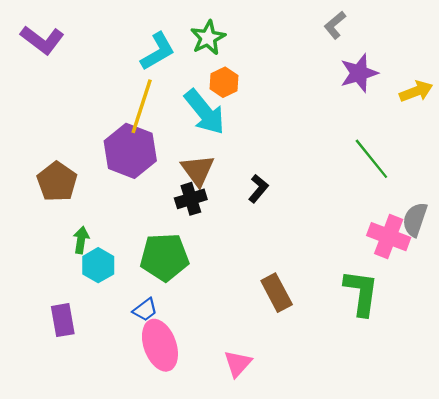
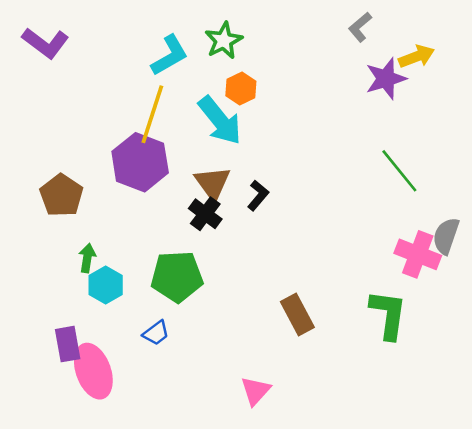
yellow arrow: (416, 91) -> (417, 57), moved
black L-shape: (258, 189) -> (258, 195), moved
black cross: (191, 199) -> (205, 214), turned -36
pink ellipse: (160, 345) -> (93, 371), moved

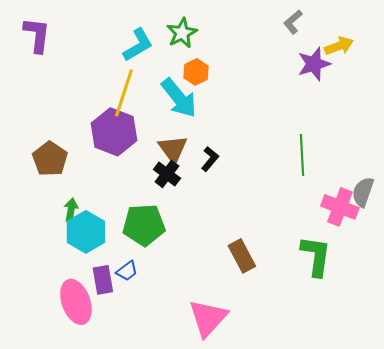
purple L-shape: (45, 43) -> (37, 35), turned -120
green line: (399, 171) -> (302, 155), moved, turned 36
cyan hexagon: (106, 285) -> (86, 232), size x1.4
purple rectangle: (68, 344) -> (103, 280), moved
pink triangle: (256, 391) -> (208, 318), size x1.6

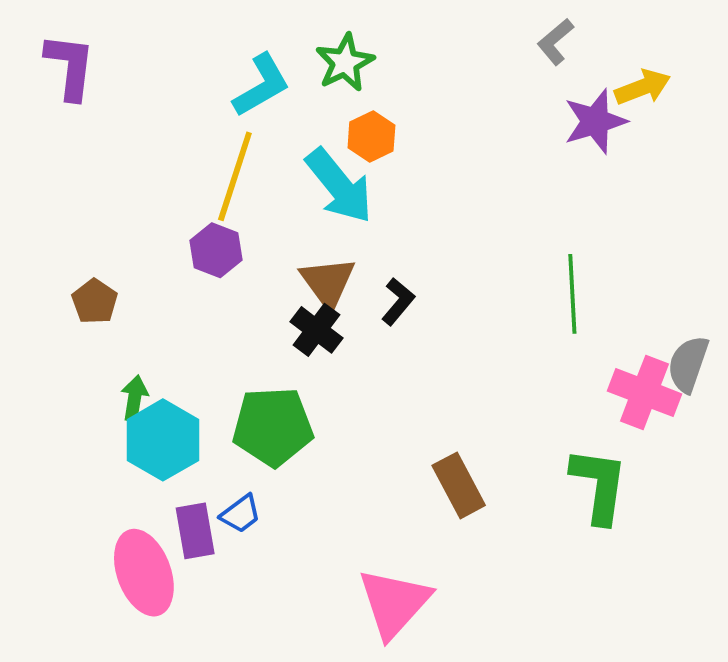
purple hexagon: (114, 132) -> (216, 250), size x0.6
brown pentagon: (50, 159) -> (95, 301), size x0.7

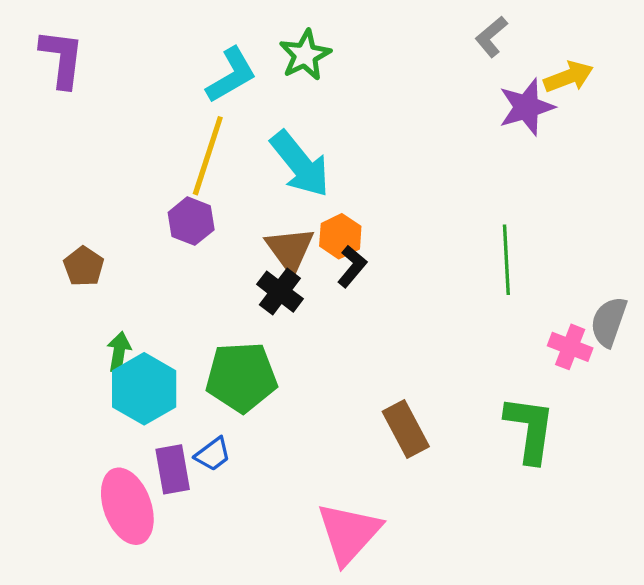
orange hexagon: (371, 137) -> (340, 236), moved
pink cross: (644, 392) -> (570, 347), size x0.7

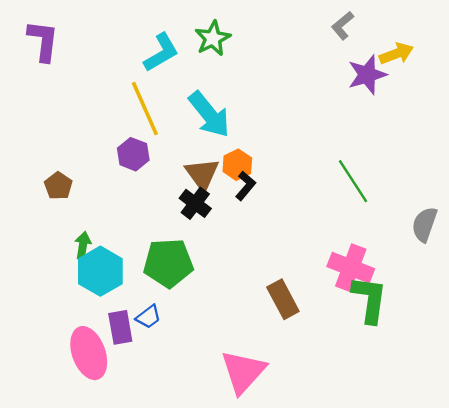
yellow line: (208, 156) -> (145, 109), turned -42
green line: (506, 260) -> (353, 181), turned -30
pink cross: (570, 347) -> (351, 268), moved, size x1.5

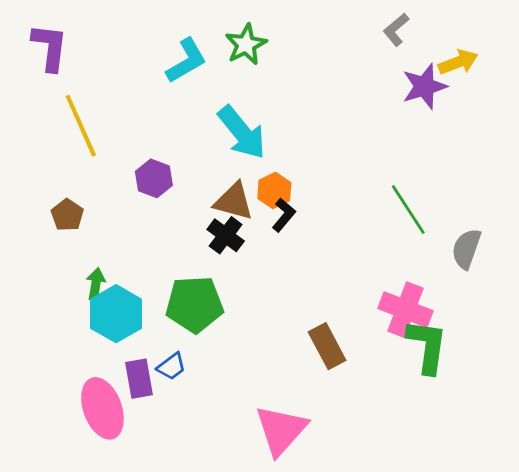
yellow line: (145, 109) -> (81, 126), moved
brown triangle: (202, 174) -> (234, 201), turned -39
gray semicircle: (424, 224) -> (466, 249), moved

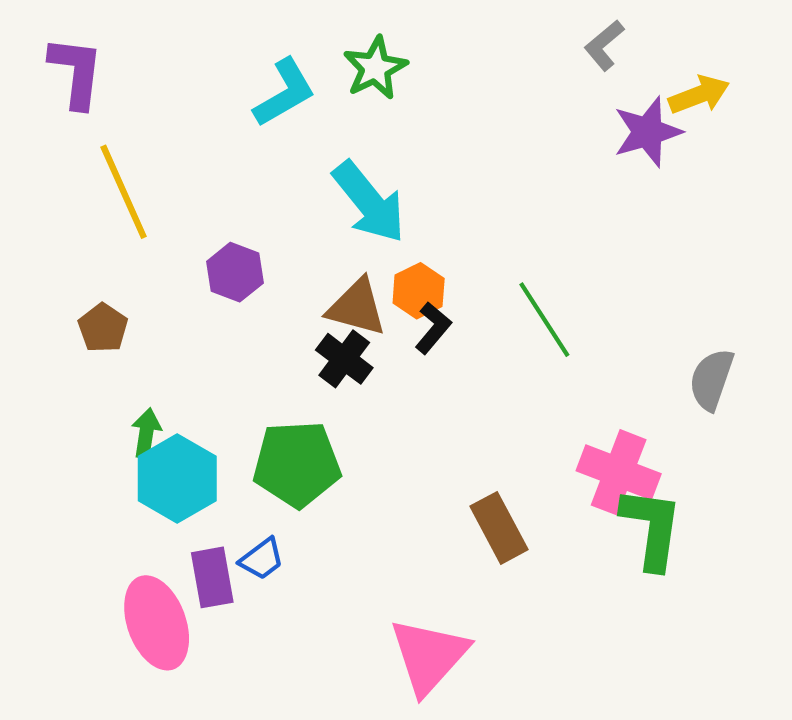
green line: (408, 210) -> (544, 320), moved

